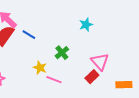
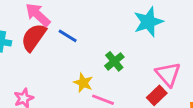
cyan star: (86, 25) -> (148, 22), size x1.5

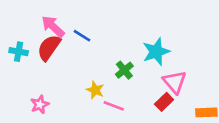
cyan star: (148, 22) -> (156, 52), moved
blue line: (68, 36) -> (82, 36), moved

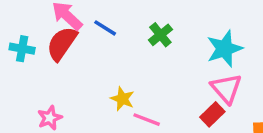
cyan star: (156, 52) -> (224, 49), moved
green cross: (124, 70) -> (160, 35), moved

